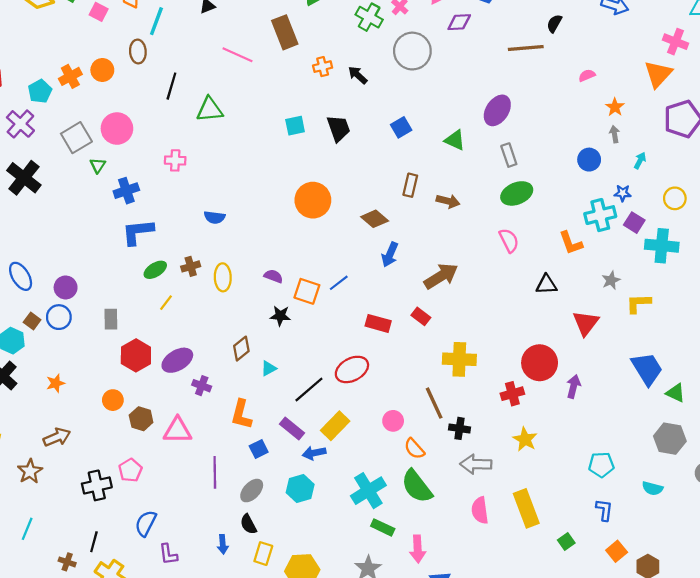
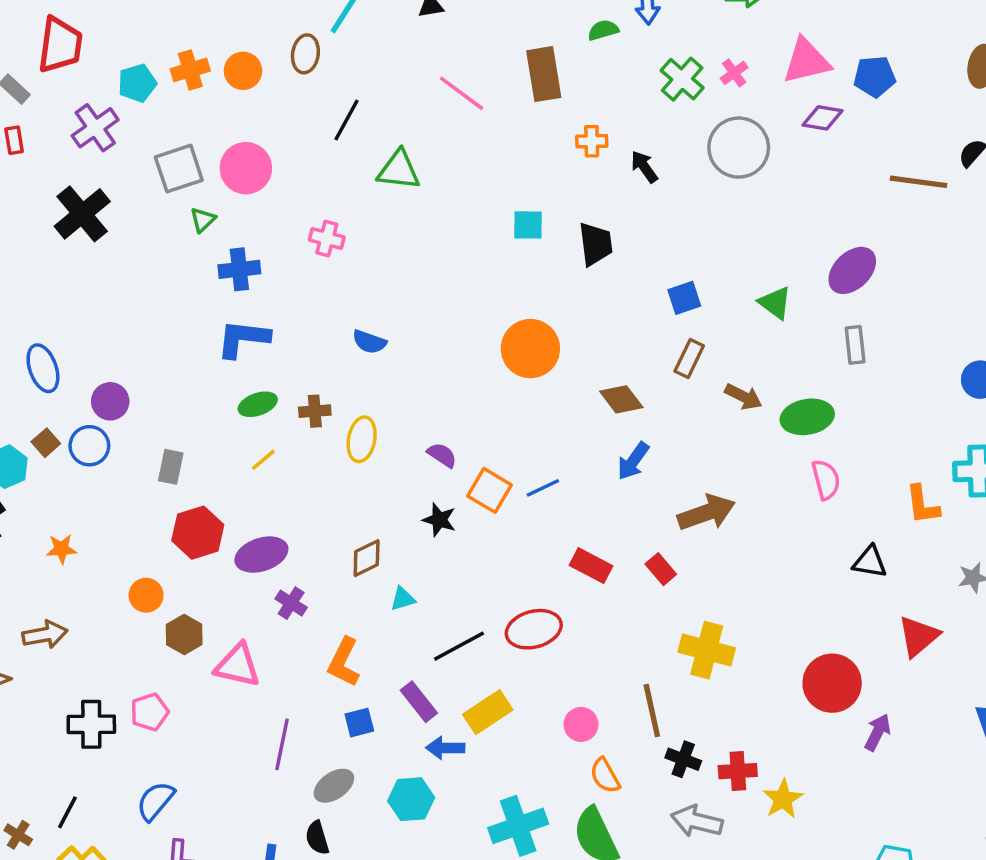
blue square: (401, 127) -> (684, 298), moved
green ellipse: (517, 193) -> (807, 417), moved
red cross: (512, 394) -> (738, 771), moved

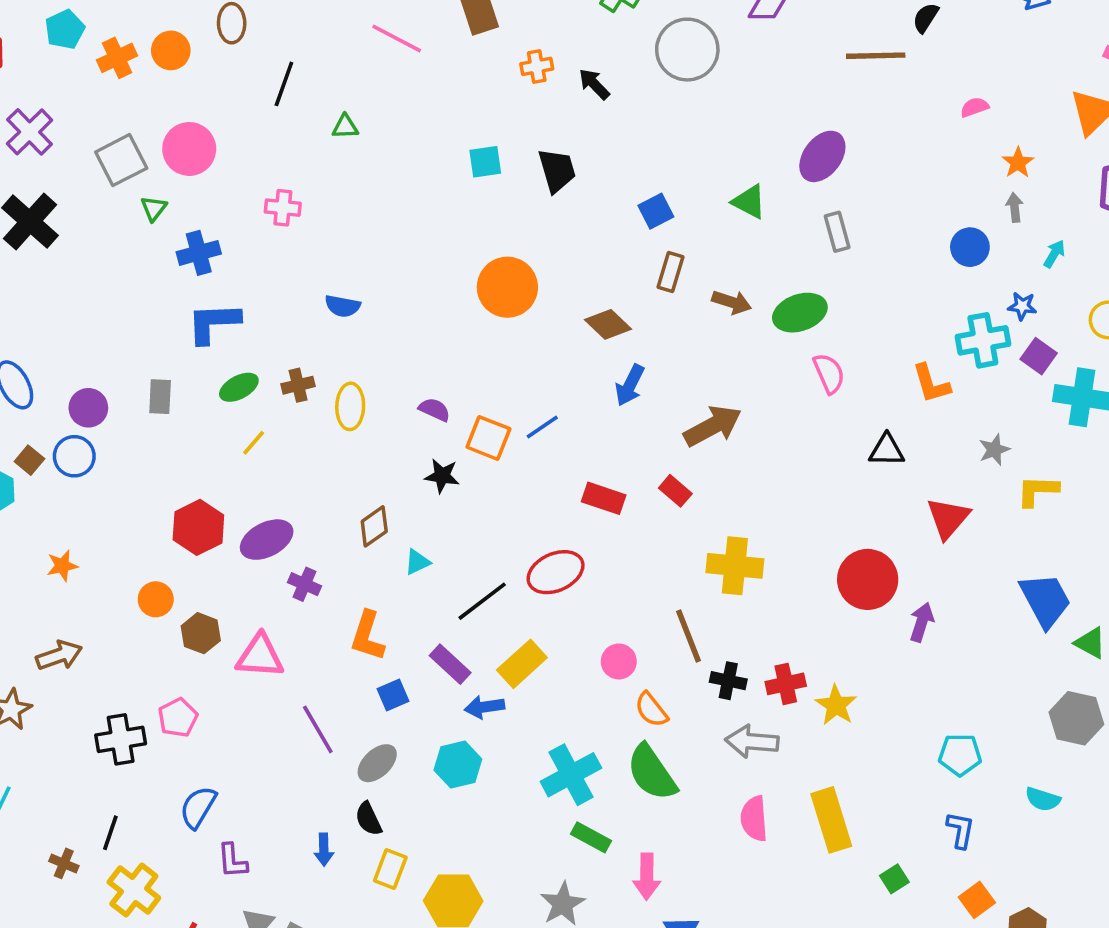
cyan pentagon: (137, 83) -> (65, 29), moved
green triangle: (399, 170) -> (345, 127), size x0.6
gray rectangle: (171, 467) -> (160, 397), moved
purple line: (282, 744) -> (318, 729), turned -33

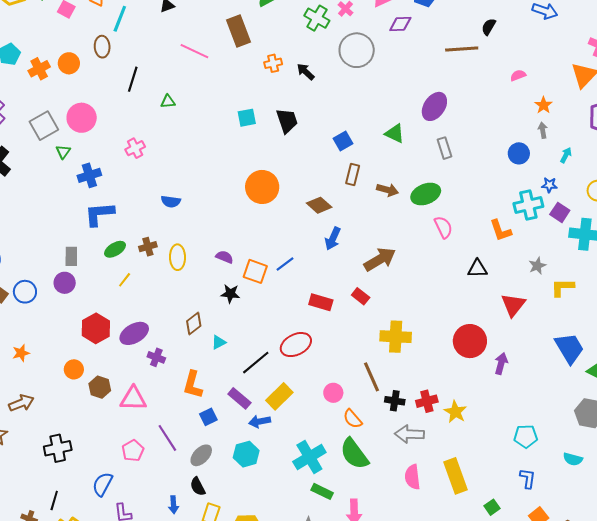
pink cross: (283, 208) -> (135, 148), turned -30
purple circle: (88, 408) -> (65, 283), moved
pink pentagon: (178, 718) -> (133, 451), moved

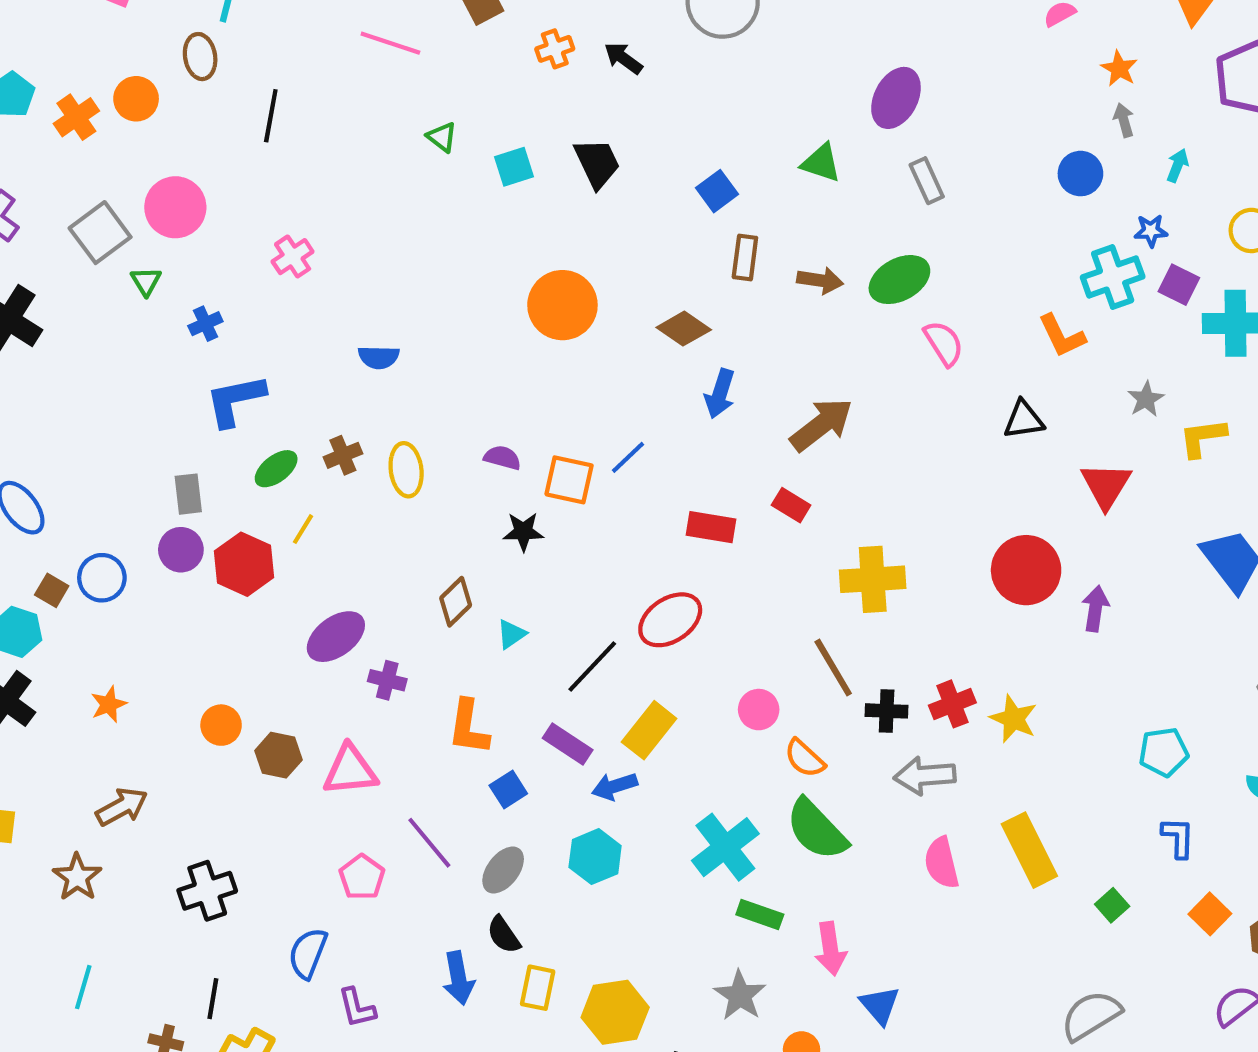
green triangle: (168, 102) -> (442, 137), moved, turned 49
blue cross: (89, 175) -> (205, 324), size x0.7
red hexagon: (96, 328) -> (244, 564), moved
blue arrow: (174, 505) -> (459, 978), size x1.4

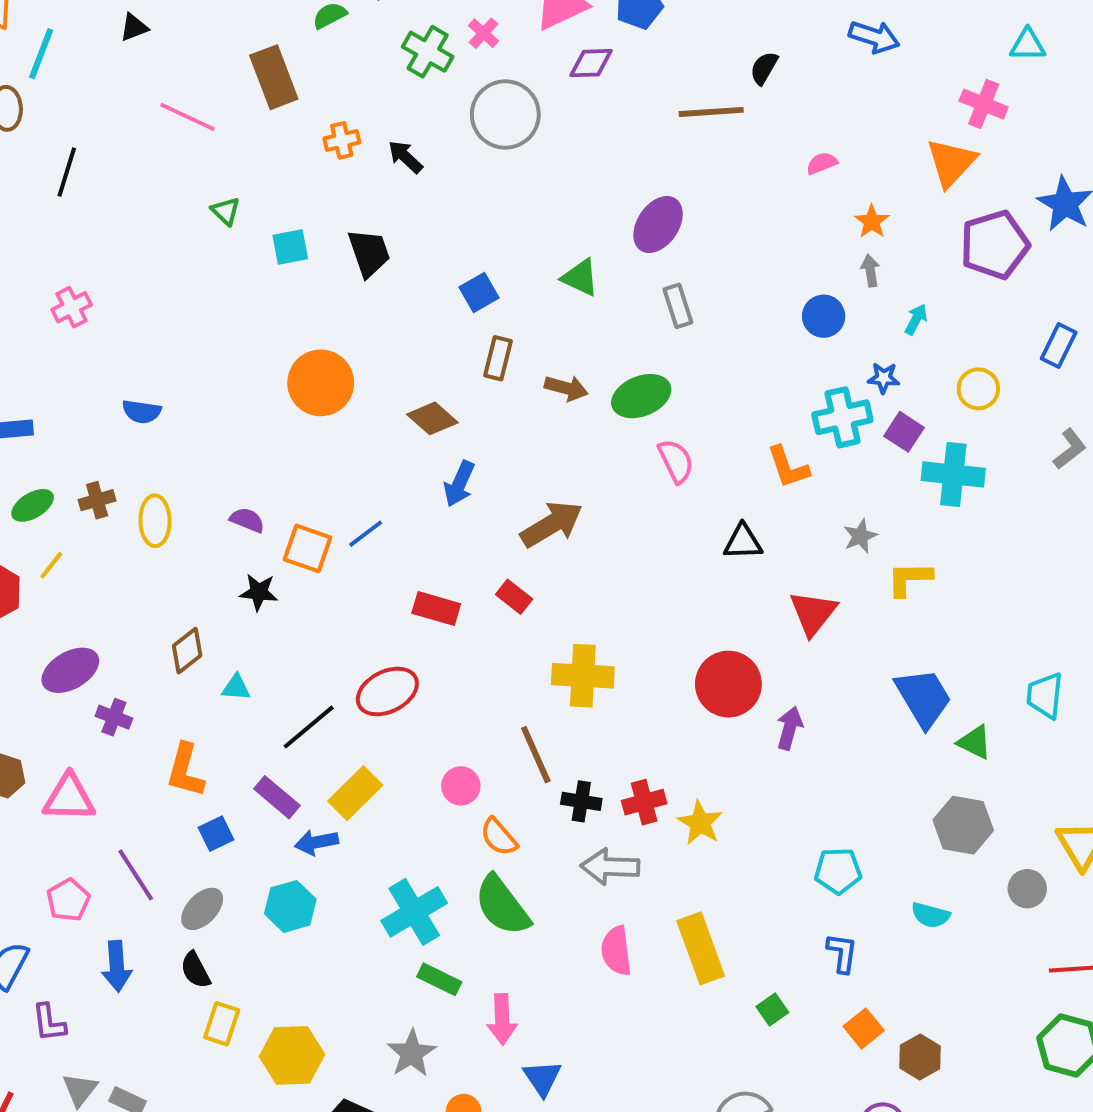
cyan triangle: (511, 634) -> (236, 687), turned 32
blue arrow: (459, 978) -> (117, 966), moved

